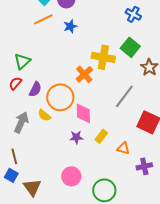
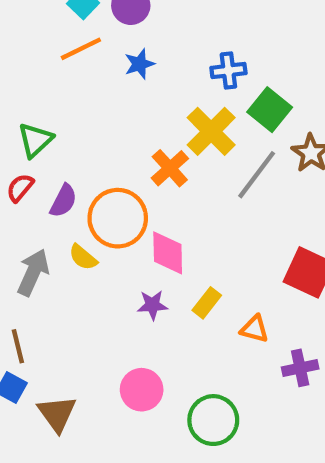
blue cross: (133, 14) -> (228, 71), moved, turned -35
yellow cross: (103, 57) -> (211, 131), turned 35
gray line: (124, 96) -> (257, 175), moved

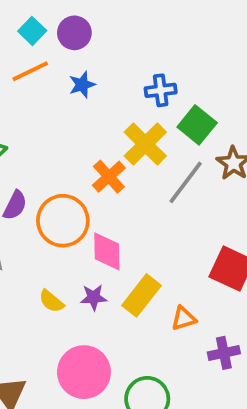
yellow semicircle: (83, 257) -> (51, 301), moved
yellow rectangle: (207, 303) -> (141, 295), size x1.5
orange triangle: (255, 329) -> (184, 318), turned -32
pink circle: (142, 390) -> (84, 372), size x1.4

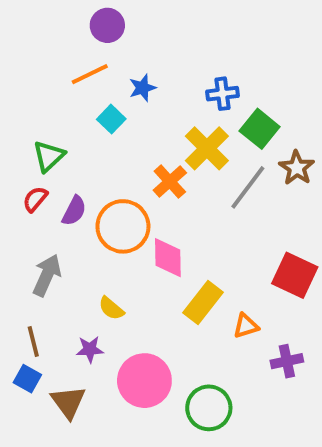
cyan square: (32, 31) -> (111, 119), moved
purple circle: (74, 33) -> (107, 25), moved
purple star: (94, 297) -> (90, 349), moved

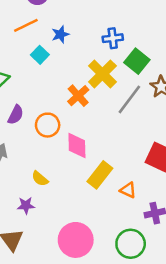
orange circle: (123, 226) -> (48, 125), size x0.7
orange triangle: (246, 326) -> (128, 190), turned 42
pink circle: (144, 381) -> (76, 240), moved
green circle: (209, 408) -> (131, 244), moved

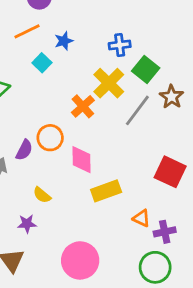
purple semicircle: (16, 115) -> (24, 150), moved
yellow rectangle: (100, 175) -> (106, 191), turned 32
orange triangle: (128, 190) -> (141, 218), moved
green circle: (131, 244) -> (155, 267), moved

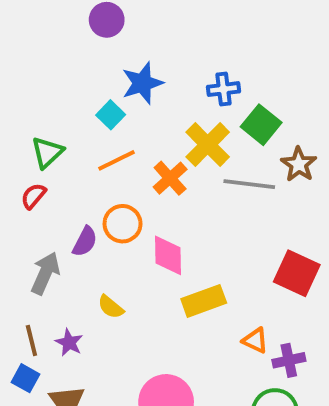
orange line: (27, 31) -> (117, 160), moved
blue star: (64, 41) -> (142, 83), size x1.5
gray line: (137, 110) -> (249, 184), turned 60
purple star: (27, 224) -> (69, 343), moved, turned 30

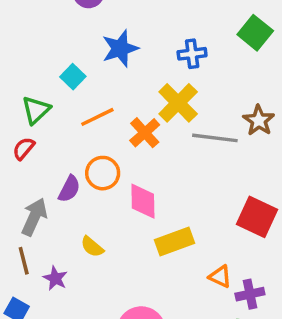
cyan square: (111, 115) -> (73, 77), moved
green square: (261, 125) -> (255, 33), moved
brown line: (31, 341) -> (24, 261), moved

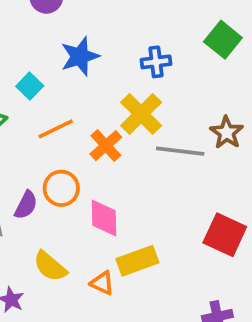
yellow semicircle: (92, 247) -> (50, 266), size x1.4
orange triangle: (220, 277) -> (102, 283), moved

